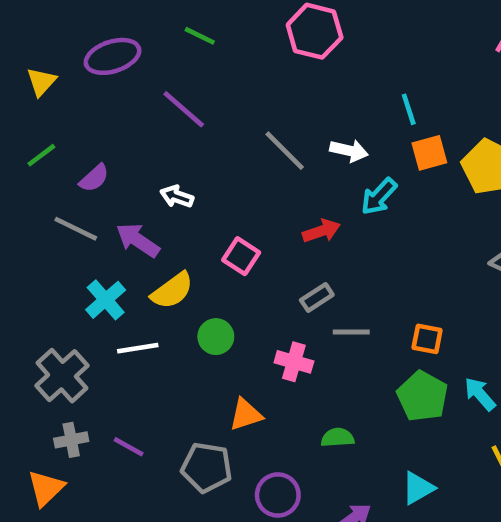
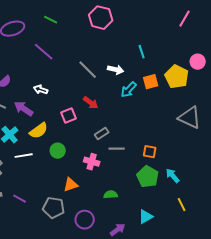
orange square: (429, 153) -> (151, 82), moved
red arrow: (321, 231) -> (91, 103), moved, turned 56
pink square: (241, 256) -> (69, 116), turned 35

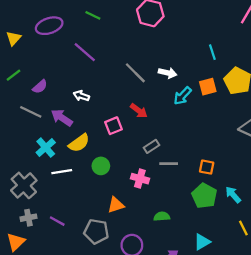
cyan line: (142, 52) -> (212, 52), moved

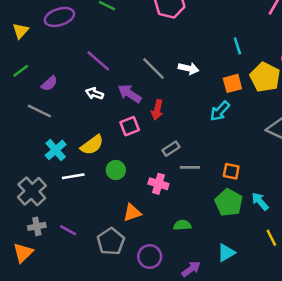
purple line: (85, 52) -> (98, 61), moved
cyan arrow: (182, 96) -> (220, 111), moved
red arrow: (139, 111) -> (157, 110), turned 66
purple arrow: (62, 118) -> (130, 93), moved
gray pentagon: (96, 231) -> (111, 241), turned 30

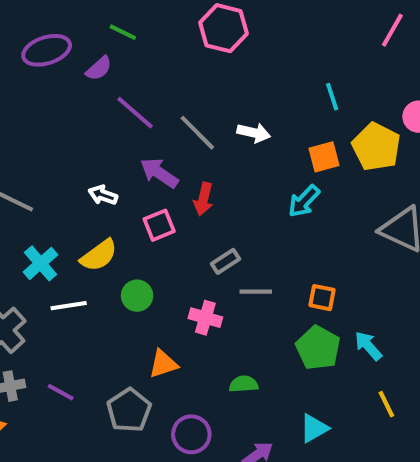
purple line: (98, 61) -> (135, 113), moved
purple semicircle: (49, 83) -> (99, 68), moved
white arrow: (95, 93) -> (103, 195), moved

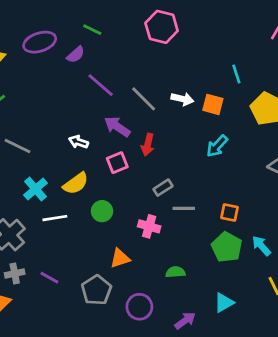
orange square: (324, 157) -> (213, 104), moved, turned 30

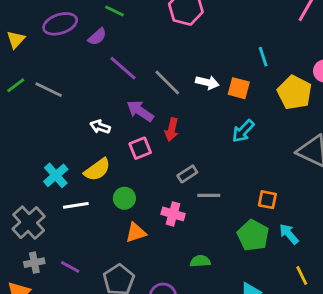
gray line: (17, 146) -> (49, 90), moved
orange square: (229, 213) -> (267, 200), moved
orange triangle: (120, 258) -> (136, 233), moved

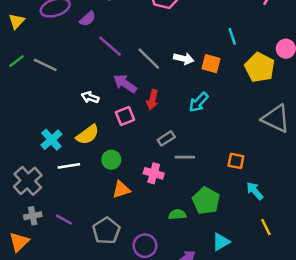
cyan arrow: (243, 131) -> (199, 102), moved
green pentagon: (253, 235) -> (206, 201), moved

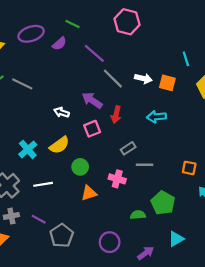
purple line: (110, 46) -> (94, 53), moved
cyan arrow: (199, 102) -> (156, 117), turned 42
white line: (69, 166) -> (43, 184), moved
gray pentagon: (106, 231) -> (62, 236), moved

